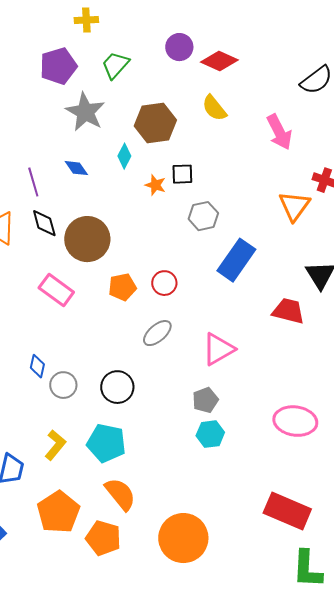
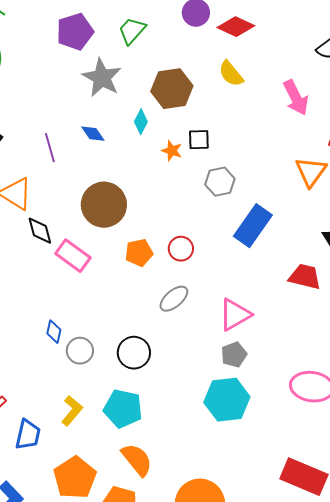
black diamond: (44, 223) -> (40, 231), moved
gray pentagon: (205, 400) -> (234, 355), moved
cyan hexagon: (210, 434) -> (227, 400), size x1.6

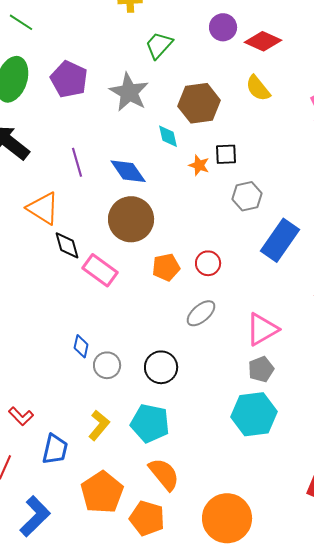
purple pentagon: (75, 32) -> (69, 79), moved, turned -30
cyan diamond: (141, 122) -> (168, 136), turned -40
blue diamond: (93, 134) -> (128, 171), moved, size x1.5

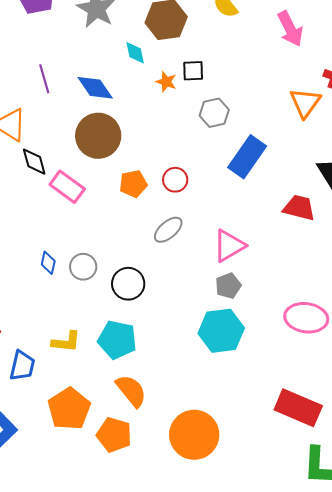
gray circle: (107, 365) -> (83, 267), moved
yellow L-shape: (99, 425) -> (66, 342), turned 56

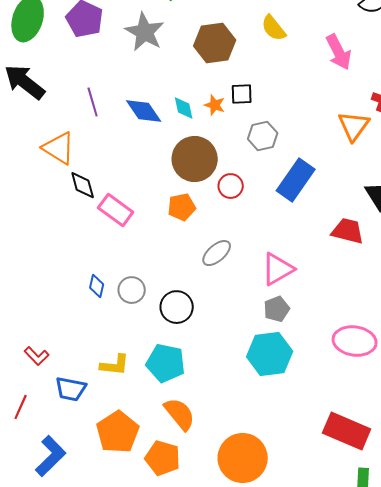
cyan diamond: (135, 53) -> (184, 108), moved
brown circle: (98, 136) -> (195, 159), moved
red circle: (175, 180) -> (231, 186), moved
blue trapezoid: (22, 366) -> (71, 389), turned 88

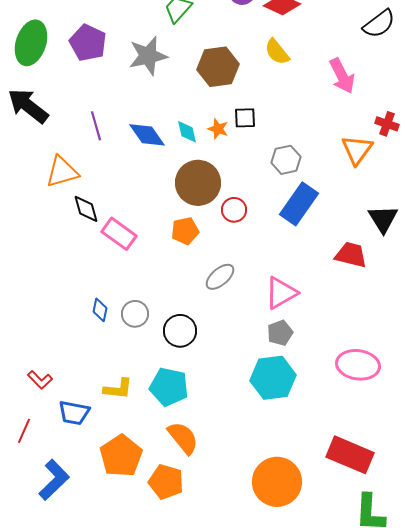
gray star: (145, 32) -> (148, 56), turned 30
gray hexagon: (263, 136) -> (286, 160), moved
orange triangle: (59, 148) -> (62, 172), turned -48
orange circle: (243, 458) -> (277, 482), moved

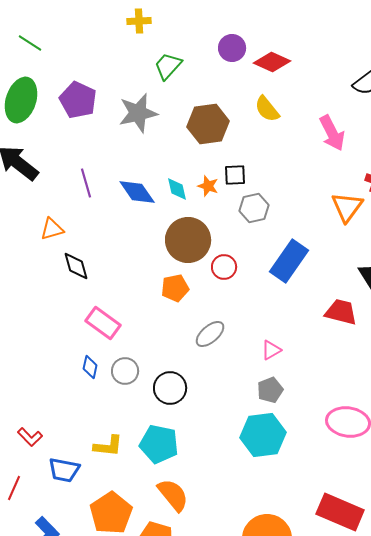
gray hexagon: (286, 160) -> (254, 208), moved
orange triangle: (62, 172) -> (52, 229), size x0.7
pink rectangle: (119, 234) -> (103, 323), moved
pink triangle: (281, 293) -> (271, 350), size x0.6

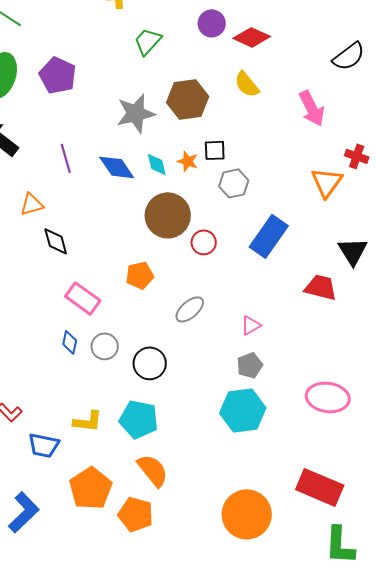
gray star: (138, 113) -> (136, 113), moved
orange pentagon: (175, 288) -> (140, 275), moved

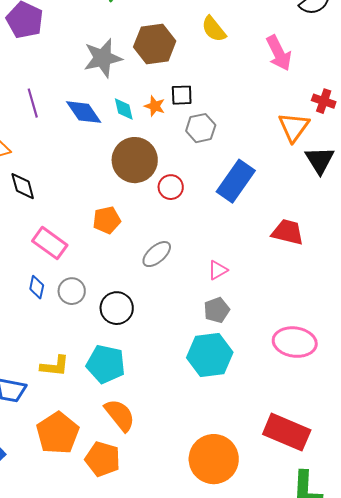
black triangle: (353, 251) -> (320, 160), moved

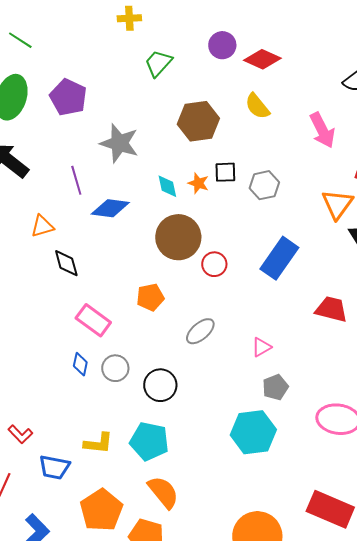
gray star: (103, 58) -> (119, 143), moved, turned 30
blue diamond: (84, 112) -> (110, 208), moved, turned -48
gray hexagon: (201, 128) -> (264, 185), moved
gray pentagon: (217, 310) -> (275, 387), moved

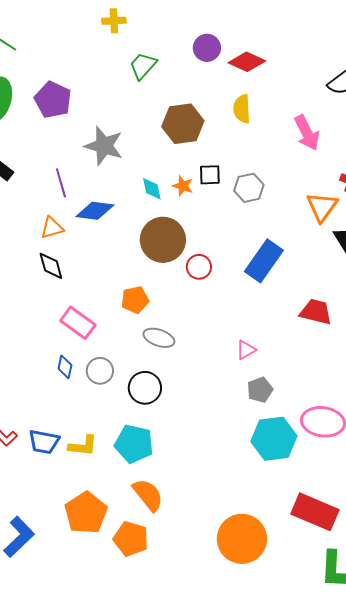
yellow semicircle: (257, 106) -> (242, 109), turned 36
orange triangle: (42, 226) -> (52, 228), moved
gray ellipse: (200, 331) -> (159, 338), moved, turned 60
cyan hexagon: (253, 432) -> (274, 439), moved
blue trapezoid: (54, 467) -> (44, 442), moved

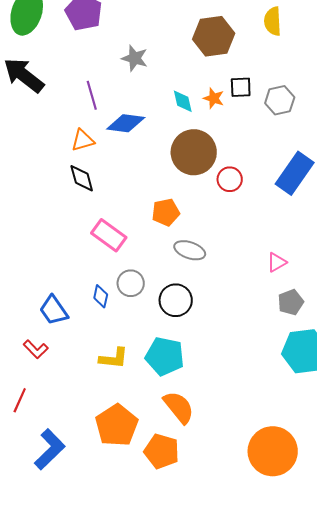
gray star: (104, 146) -> (135, 58), size x0.7
blue diamond: (65, 367) -> (101, 296), moved
blue trapezoid: (44, 442) -> (54, 310), moved, turned 44

